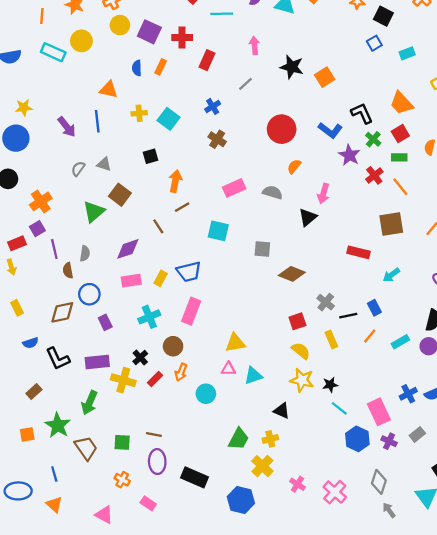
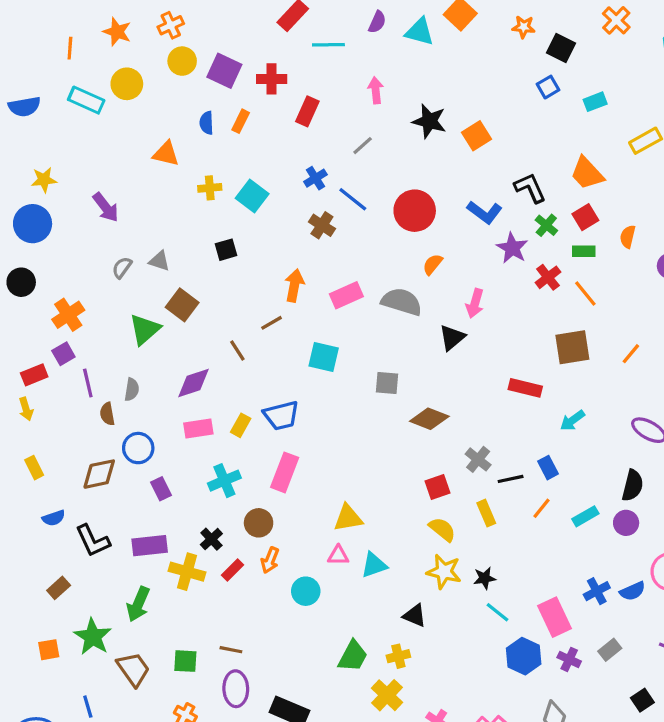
blue line: (97, 121) -> (353, 199), moved, turned -45
orange arrow: (175, 181) -> (294, 285), moved
gray semicircle: (273, 192) -> (402, 302), size x1.4

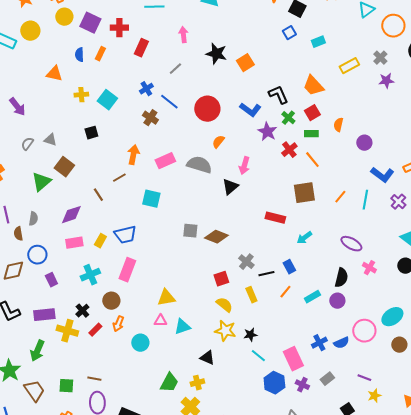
gray square: (387, 383) -> (190, 231), moved

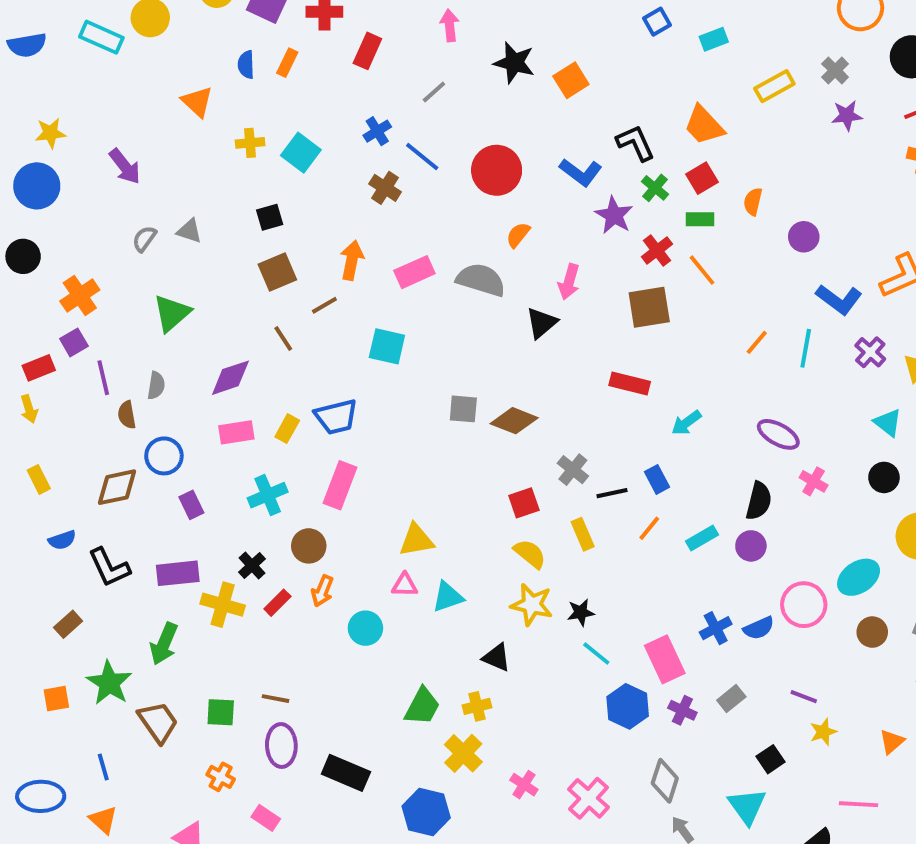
orange triangle: (54, 74) -> (197, 102), turned 30
brown square: (64, 167) -> (277, 272), moved, turned 30
brown square: (304, 193) -> (649, 307), moved

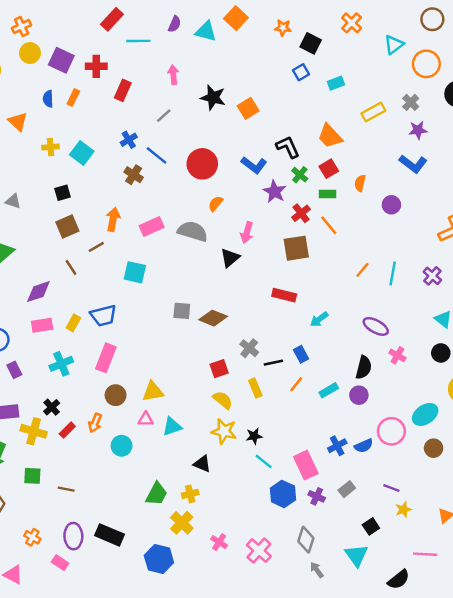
blue L-shape: (839, 299) -> (413, 164), moved
brown circle: (309, 546) -> (116, 395), moved
green square: (221, 712) -> (32, 476), moved
purple ellipse: (281, 746) -> (73, 536), moved

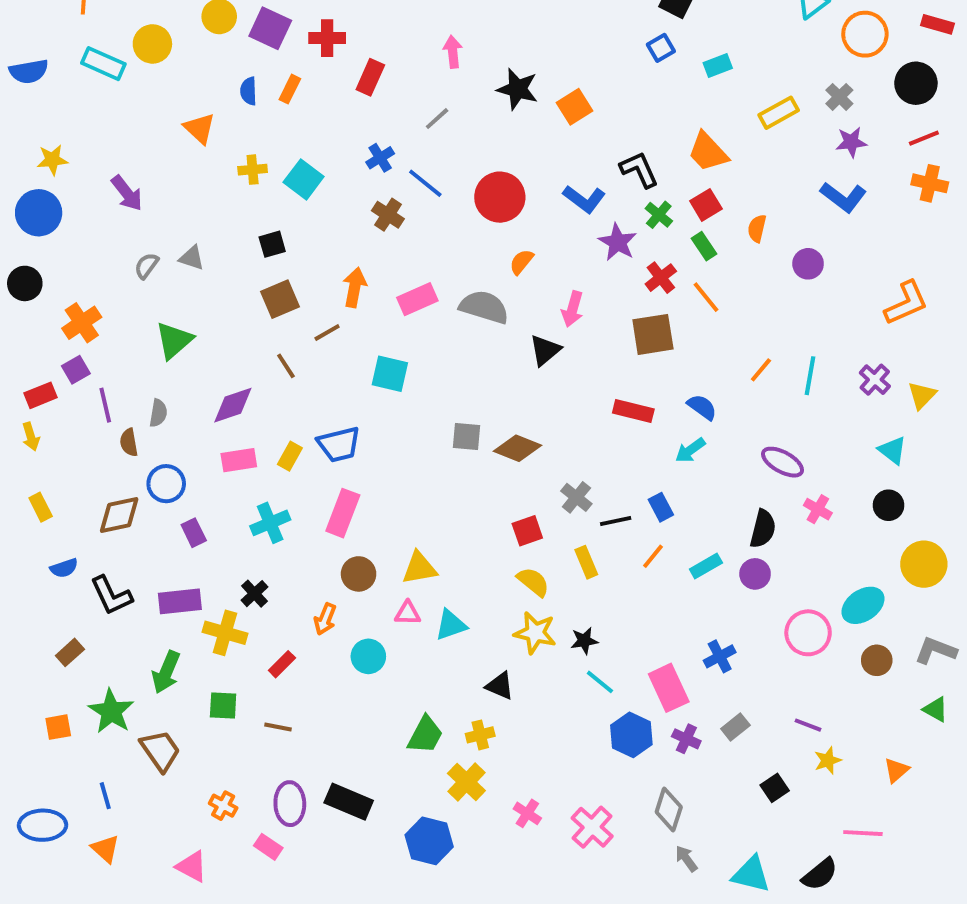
green rectangle: (328, 194) -> (704, 246), turned 56
red rectangle: (67, 430) -> (282, 664), moved
blue semicircle: (364, 446) -> (702, 407), moved, turned -120
cyan triangle: (356, 555) -> (751, 874), moved, turned -40

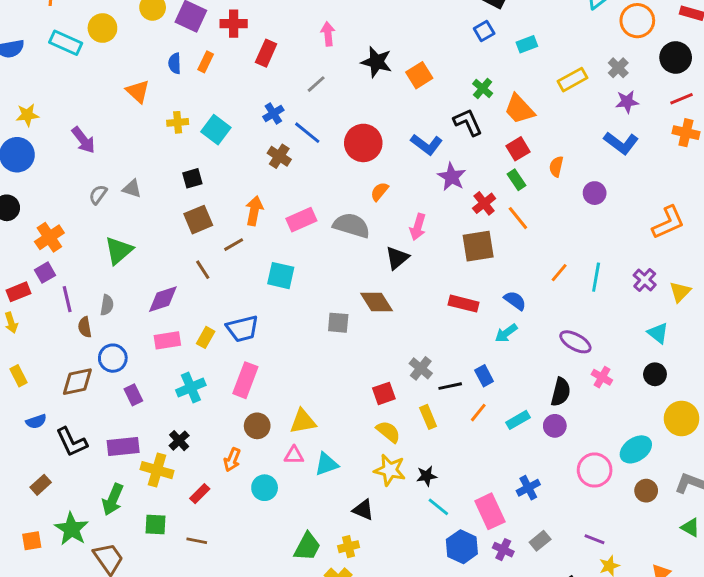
green cross: (659, 215) -> (483, 88), moved
brown diamond: (518, 448) -> (377, 302), moved, turned 36

